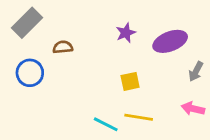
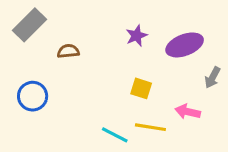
blue circle: (30, 73) -> (33, 96), moved
yellow square: (130, 81) -> (141, 88), turned 30
pink arrow: (193, 109) -> (188, 112), moved

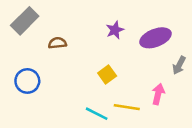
yellow square: (141, 88) -> (107, 74), moved, turned 36
pink arrow: (188, 112) -> (158, 94), turned 90

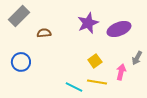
purple star: (115, 30) -> (88, 23), size x1.5
gray arrow: (179, 65) -> (137, 58), moved
yellow square: (107, 74) -> (95, 61), moved

